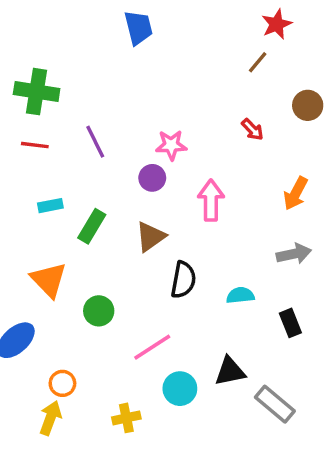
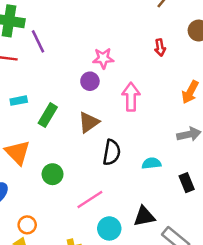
red arrow: (252, 130) -> (160, 47), turned 35
purple line: (95, 142) -> (38, 41), moved

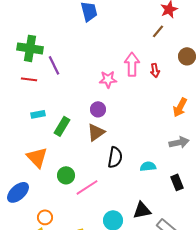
purple circle: (90, 81) -> (98, 109), moved
pink arrow: (131, 97) -> (132, 64), moved
pink line: (90, 200) -> (87, 187), moved

